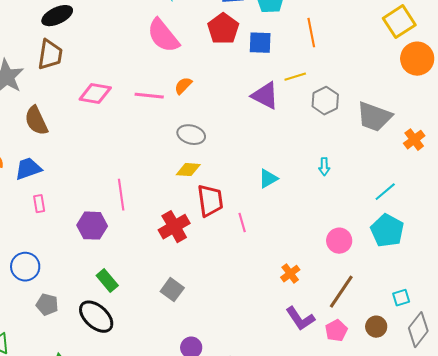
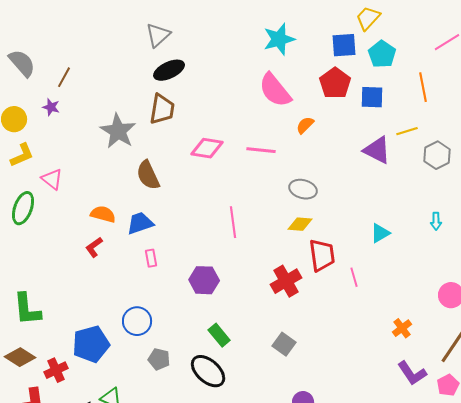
orange semicircle: (183, 86) -> (305, 125), moved
pink line: (121, 195) -> (233, 222), moved

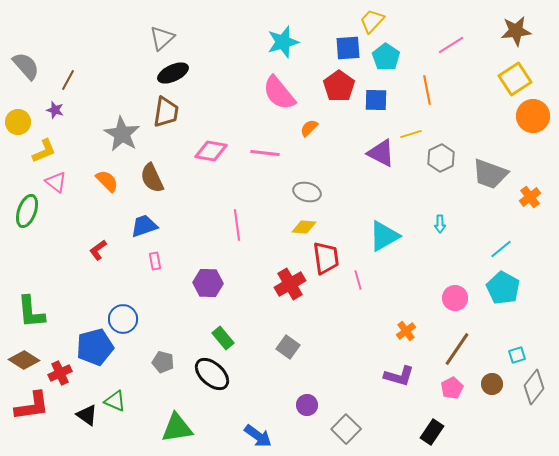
yellow L-shape: (22, 155) -> (44, 151), moved
orange semicircle: (103, 214) -> (107, 181), moved, turned 30
cyan triangle: (380, 233) -> (384, 236), size x1.6
blue circle: (137, 321) -> (123, 319), moved
purple L-shape: (412, 373) -> (399, 376), moved, turned -40

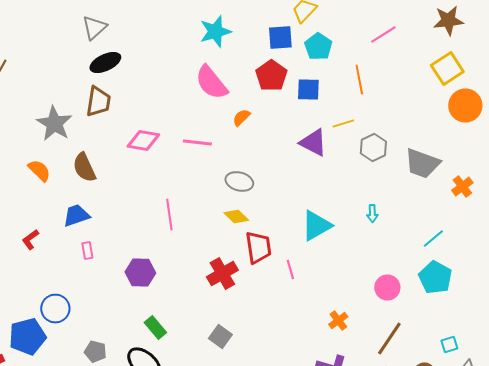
yellow diamond: (304, 227) -> (236, 216), turned 40

